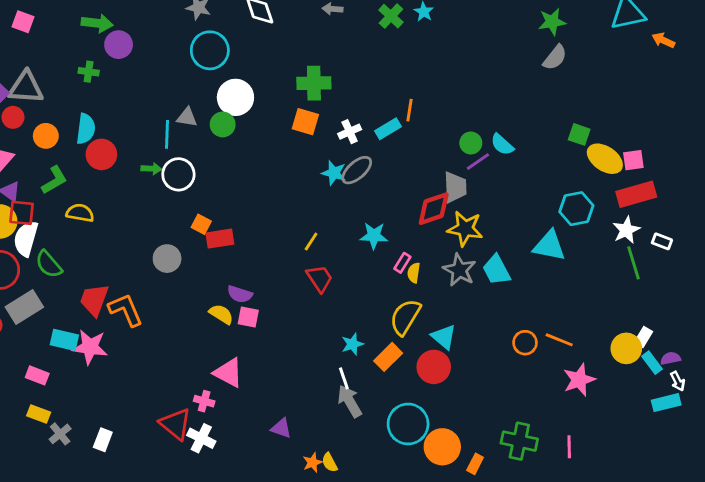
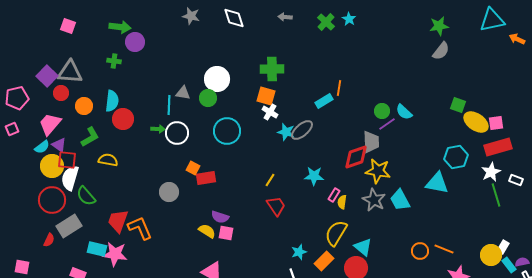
cyan circle: (210, 50) -> (227, 131), moved
white cross: (350, 132) -> (270, 112), moved, turned -35

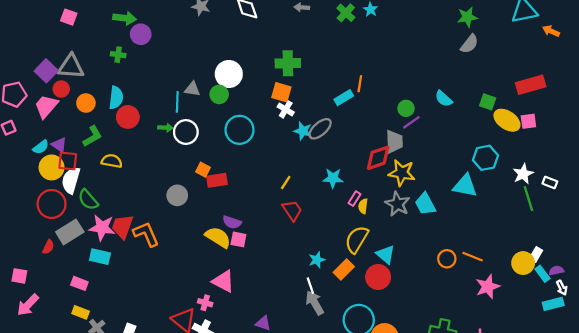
cyan semicircle: (404, 112) -> (444, 99), moved
pink trapezoid: (50, 124) -> (46, 106), moved
red rectangle: (498, 147) -> (531, 85), moved
yellow semicircle: (207, 231) -> (218, 237), size x1.4
pink star: (115, 254) -> (102, 228), moved

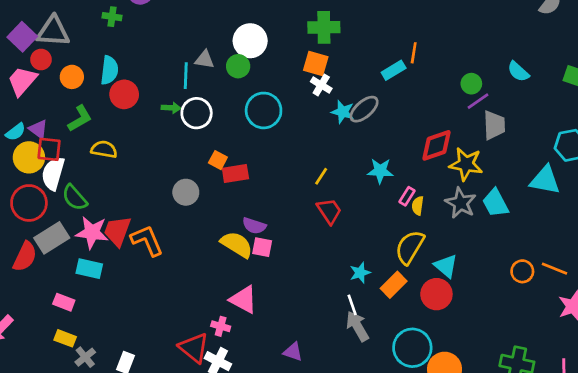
gray trapezoid: (394, 142) -> (494, 125), moved
red semicircle: (48, 247) -> (25, 257), size x1.6

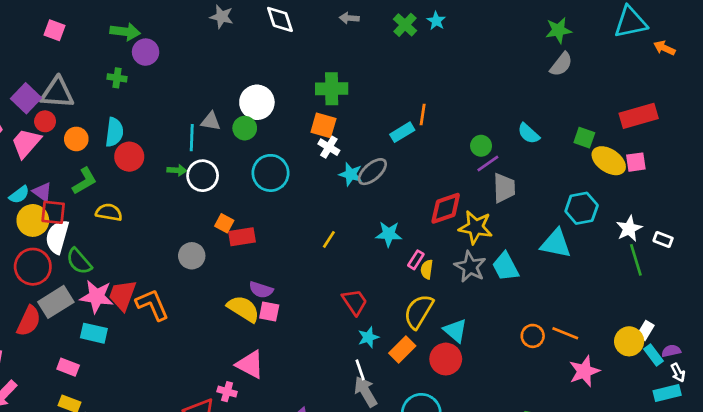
red trapezoid: (329, 211) -> (355, 302), moved

